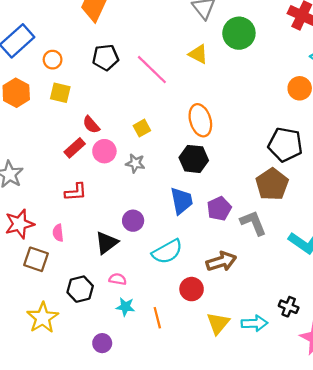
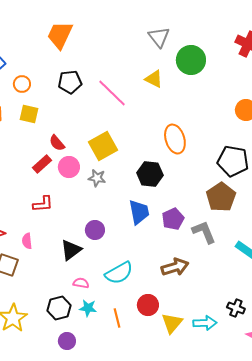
orange ellipse: (200, 120) -> (175, 139), moved
yellow square: (142, 128) -> (103, 146), size x1.8
cyan semicircle: (167, 252) -> (119, 273), moved
black hexagon: (80, 289) -> (59, 308), moved
red circle: (192, 289) -> (148, 305), moved

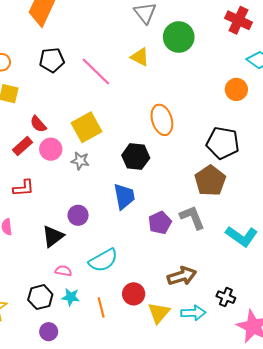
purple pentagon: (173, 219) -> (160, 223), moved
brown arrow: (175, 267) -> (182, 276), moved

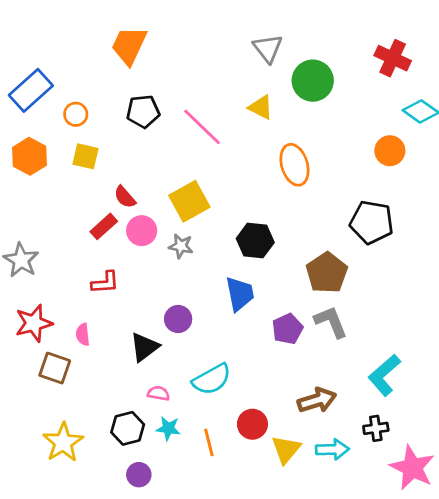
orange ellipse: (162, 120) -> (294, 165), moved
brown pentagon: (210, 181) -> (327, 273), moved
cyan L-shape: (242, 236) -> (384, 375), moved, turned 104
black cross: (226, 297) -> (376, 428), turned -30

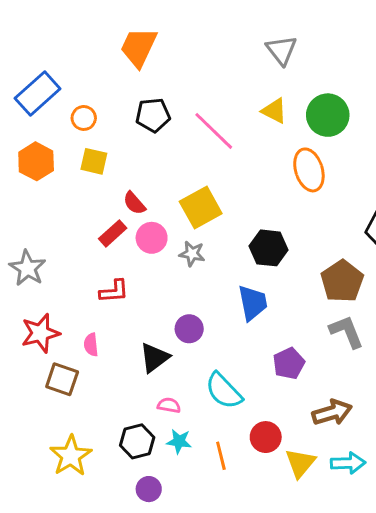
green circle: (313, 81) -> (328, 115), moved
purple pentagon: (287, 329) -> (289, 363), moved
cyan semicircle: (212, 379) -> (224, 391), turned 75

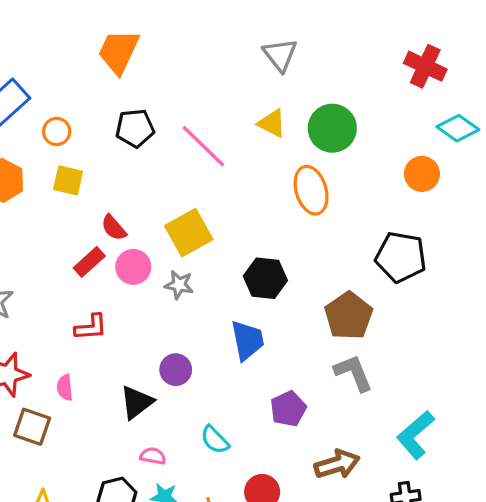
cyan semicircle: (224, 391) -> (215, 440), size x0.7

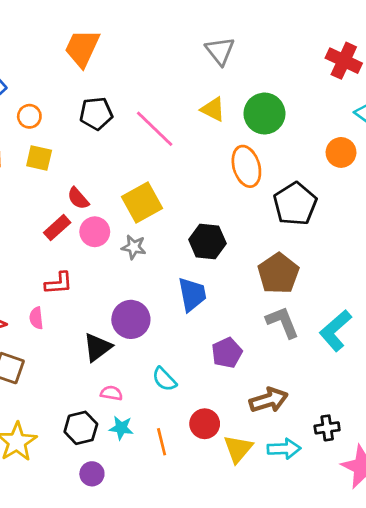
black pentagon: (401, 257) -> (295, 204), moved, turned 30
purple circle: (176, 370) -> (131, 319), size x1.4
pink semicircle: (65, 388) -> (36, 318), moved
cyan L-shape: (415, 435) -> (335, 331), moved

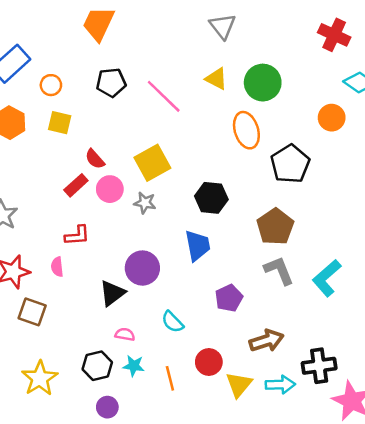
black cross: (327, 428) -> (319, 366), size x1.5

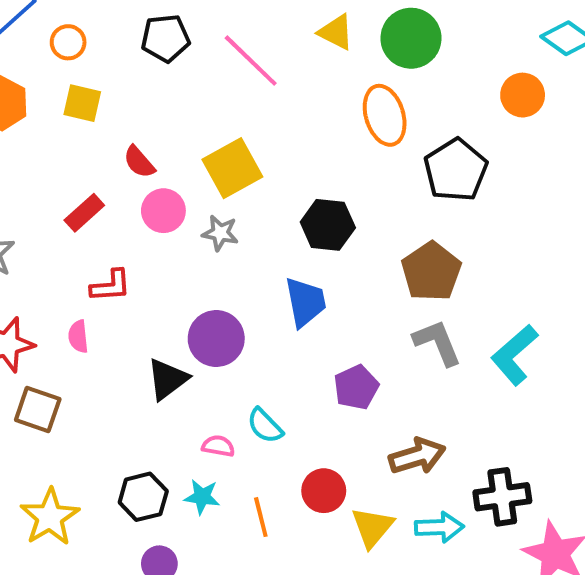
red rectangle: (76, 185) -> (84, 213), moved
pink semicircle: (125, 334) -> (218, 446), moved

